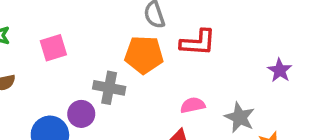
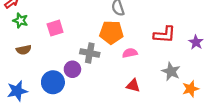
red L-shape: (198, 43) -> (165, 35), moved
pink semicircle: (193, 105) -> (130, 53), moved

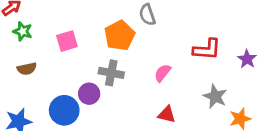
orange pentagon: (111, 32) -> (120, 35), moved, turned -30
pink semicircle: (130, 53) -> (163, 73), turned -40

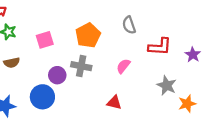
gray semicircle: (147, 15) -> (129, 25), moved
purple circle: (89, 94) -> (57, 75), moved
red triangle: (167, 114) -> (114, 103), moved

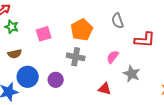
purple circle: (57, 75) -> (56, 80), moved
gray star: (167, 85) -> (132, 74), moved
blue circle: (42, 97) -> (28, 77), moved

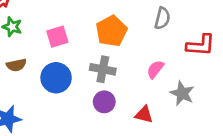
gray semicircle: (118, 21) -> (162, 18), turned -147
blue circle: (28, 77) -> (56, 78), moved
purple circle: (56, 80) -> (104, 102), moved

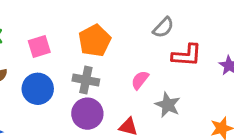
gray semicircle: (162, 18) -> (163, 27), moved, turned 30
purple circle: (104, 102) -> (87, 114), size x1.4

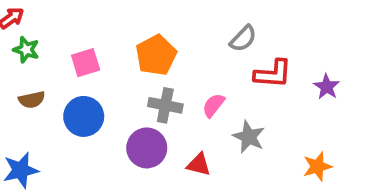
gray cross: (86, 80) -> (165, 105), moved

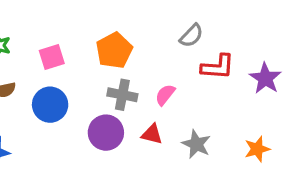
purple star: (327, 87) -> (265, 78), size x1.4
gray star: (249, 137) -> (196, 144), moved
red triangle: (199, 165) -> (152, 134), moved

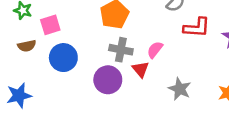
pink square: (52, 57) -> (50, 25), moved
red triangle: (152, 134) -> (141, 69), moved, turned 36

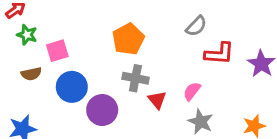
pink semicircle: (155, 50) -> (192, 91), moved
purple circle: (108, 80) -> (102, 110), moved

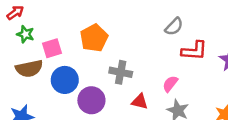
orange pentagon: (128, 39) -> (94, 38), moved
brown semicircle: (31, 74) -> (29, 69), size x1.5
red triangle: (157, 100) -> (140, 102), moved, turned -36

